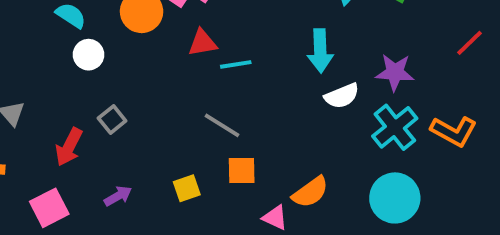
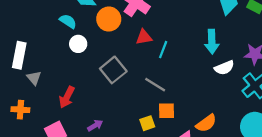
cyan line: (236, 64) -> (163, 50), turned -60
gray square: (112, 119) -> (113, 70), moved, size x1.6
yellow square: (187, 188) -> (147, 123), moved

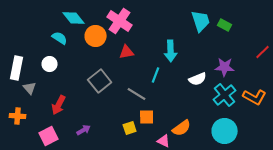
cyan arrow: (212, 42) -> (171, 51), moved
white circle: (78, 44) -> (50, 64), moved
cyan line: (163, 50) -> (156, 75), moved

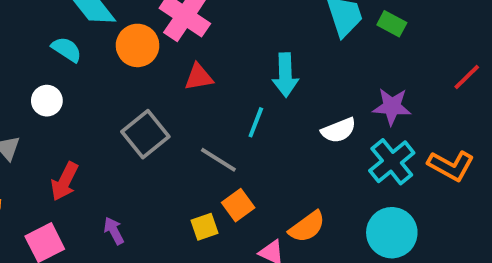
orange square: (147, 117) -> (238, 205), turned -35
purple arrow: (84, 130) -> (114, 231), turned -88

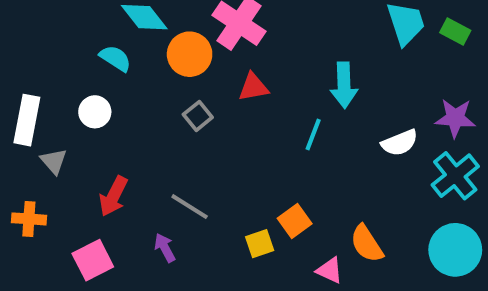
gray square: (145, 134) -> (198, 116), moved, size x0.6
gray line: (218, 160) -> (190, 207), moved
orange semicircle: (307, 227) -> (367, 244), turned 93

